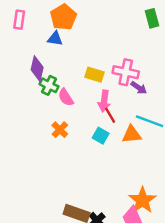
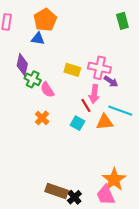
pink arrow: (104, 101) -> (94, 94), moved

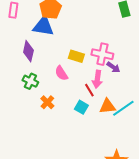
blue triangle: (38, 39) -> (43, 26), size x1.6
green cross: (33, 79) -> (30, 81), moved
pink semicircle: (47, 90) -> (61, 73), moved
cyan line: (120, 111) -> (123, 108), moved, turned -55

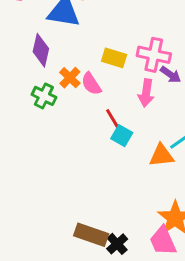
red line: (89, 90) -> (113, 119), moved
orange cross: (47, 102) -> (70, 78), moved
orange triangle: (107, 106) -> (161, 155), moved

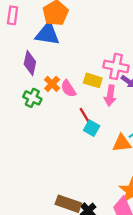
yellow rectangle: (114, 58) -> (93, 80), moved

